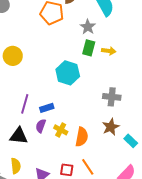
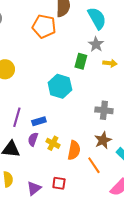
gray star: (88, 27) -> (96, 44), moved
yellow arrow: (109, 51) -> (110, 63), moved
orange line: (88, 167) -> (94, 165), moved

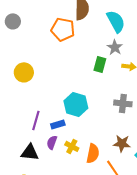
cyan hexagon: (60, 86) -> (76, 104), moved
gray cross: (104, 110) -> (123, 103), moved
brown star: (103, 140) -> (122, 143), turned 30

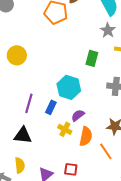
green rectangle: (100, 64) -> (92, 58), moved
blue rectangle: (58, 124) -> (51, 107), turned -48
purple semicircle: (52, 142) -> (78, 115), moved, turned 32

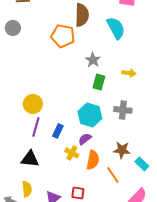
gray star: (108, 30) -> (93, 60), moved
yellow circle: (17, 55) -> (33, 104), moved
cyan hexagon: (69, 87) -> (90, 115), moved

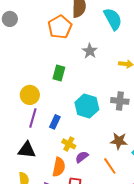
orange pentagon: (63, 36) -> (60, 27), turned 30
green rectangle: (99, 82) -> (59, 73), moved
purple semicircle: (85, 139) -> (82, 157), moved
orange semicircle: (93, 160) -> (59, 167), moved

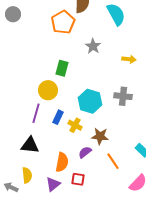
yellow circle: (30, 95) -> (48, 90), moved
brown star: (119, 141) -> (100, 136), moved
yellow cross: (69, 144) -> (75, 125), moved

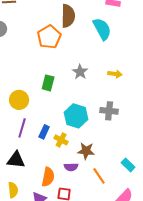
gray star: (93, 46) -> (80, 72), moved
yellow circle: (48, 90) -> (19, 100), moved
purple semicircle: (85, 152) -> (71, 167), turned -144

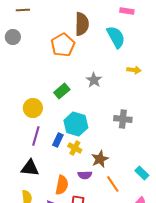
yellow arrow: (115, 74) -> (134, 70), moved
green rectangle: (48, 83) -> (62, 91), turned 35
cyan hexagon: (76, 116) -> (76, 124), moved
brown star: (86, 151) -> (100, 159), turned -30

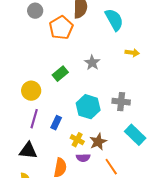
gray circle: (13, 37) -> (35, 11), moved
cyan hexagon: (76, 124) -> (88, 107), moved
yellow cross: (75, 148) -> (77, 140), moved
cyan rectangle: (142, 173) -> (135, 135), moved, size x1.5

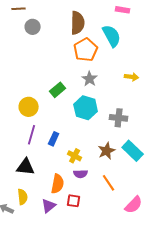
orange pentagon: (61, 28) -> (86, 50), moved
yellow arrow: (132, 53) -> (132, 77), moved
cyan hexagon: (88, 107) -> (86, 108), moved
brown star: (98, 142) -> (107, 151), moved

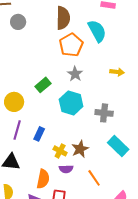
brown star: (107, 151) -> (80, 149), moved

